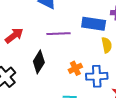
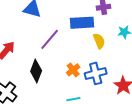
purple line: (59, 34) -> (50, 39), turned -35

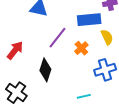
orange cross: (73, 70) -> (81, 48), moved

